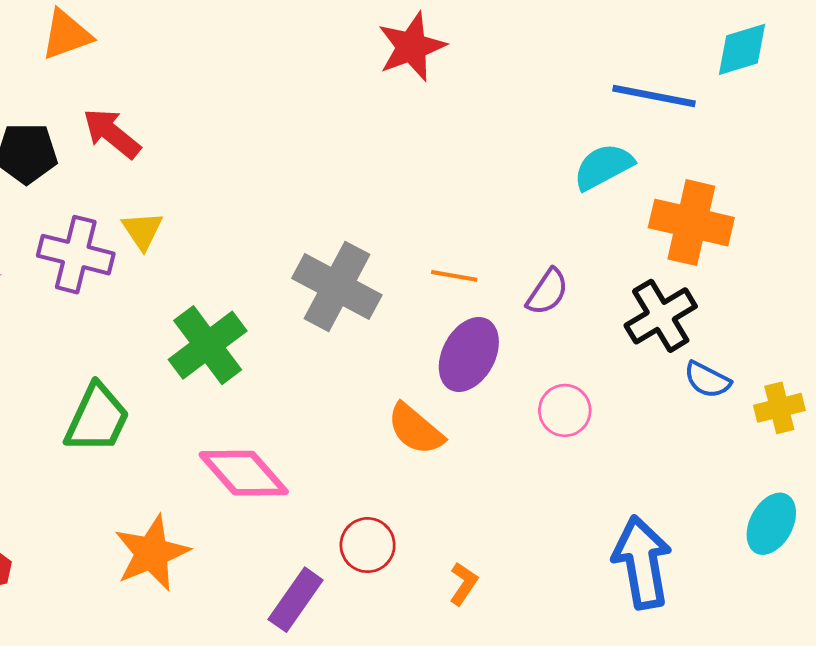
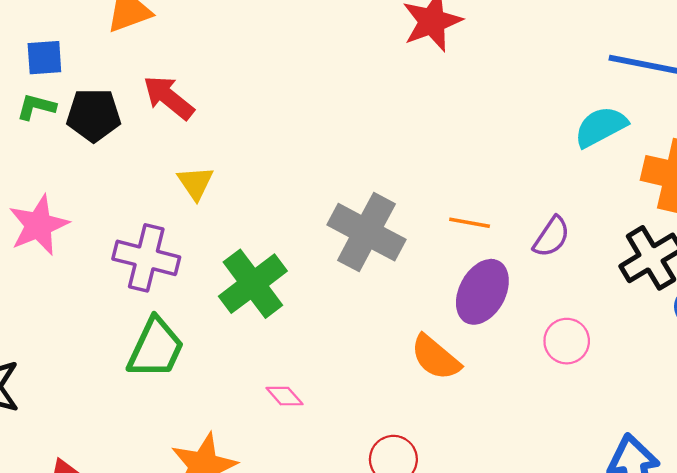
purple cross: (76, 255) -> (146, 258), moved
pink diamond: (244, 473) -> (284, 396), size x0.5

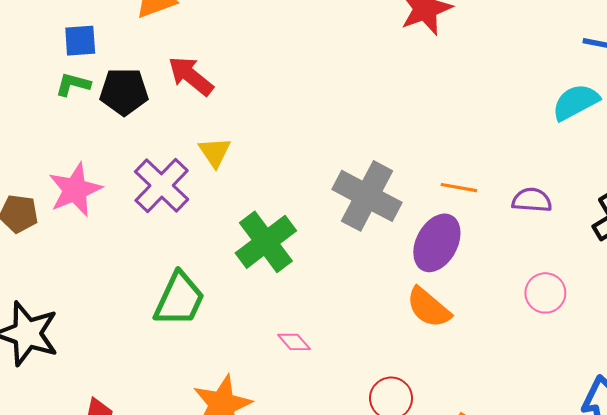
purple semicircle: (551, 237) -> (532, 200), turned -120
purple cross: (146, 258) -> (162, 186), moved, turned 30
purple ellipse: (482, 292) -> (437, 243), moved

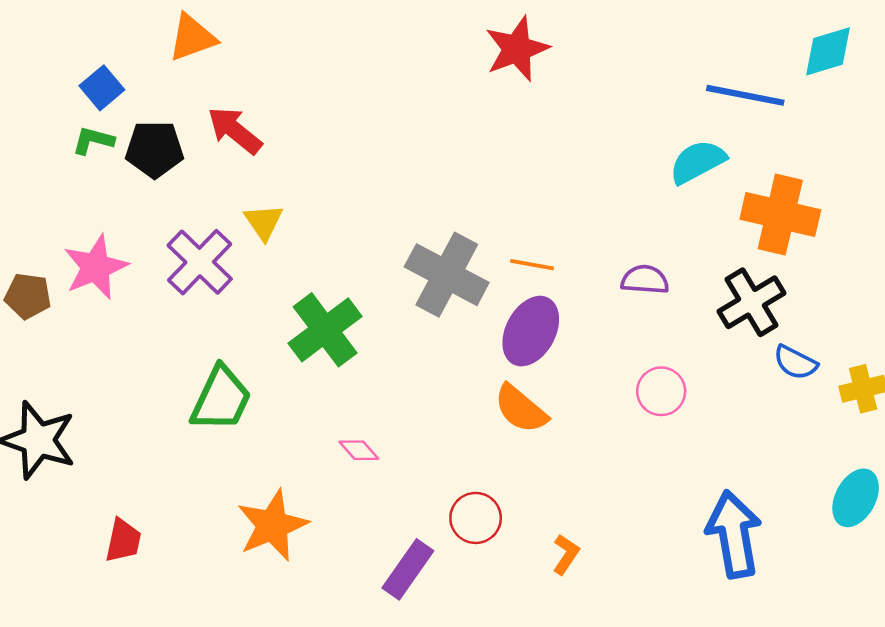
blue square: (80, 41) -> (102, 88), turned -36
orange line: (459, 188) -> (532, 265), moved

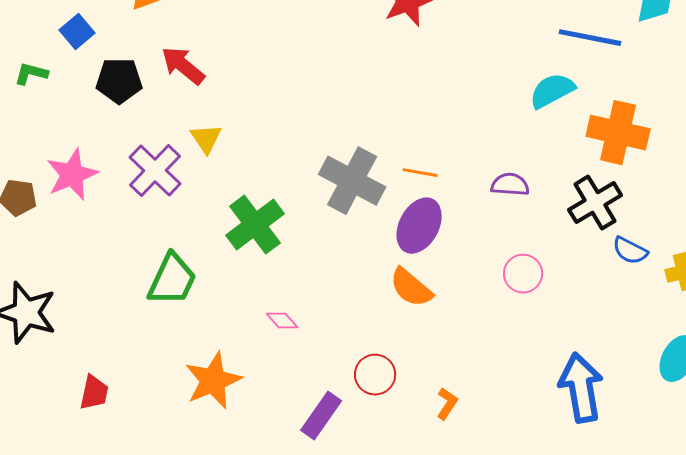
green L-shape: (93, 140) -> (31, 74), moved

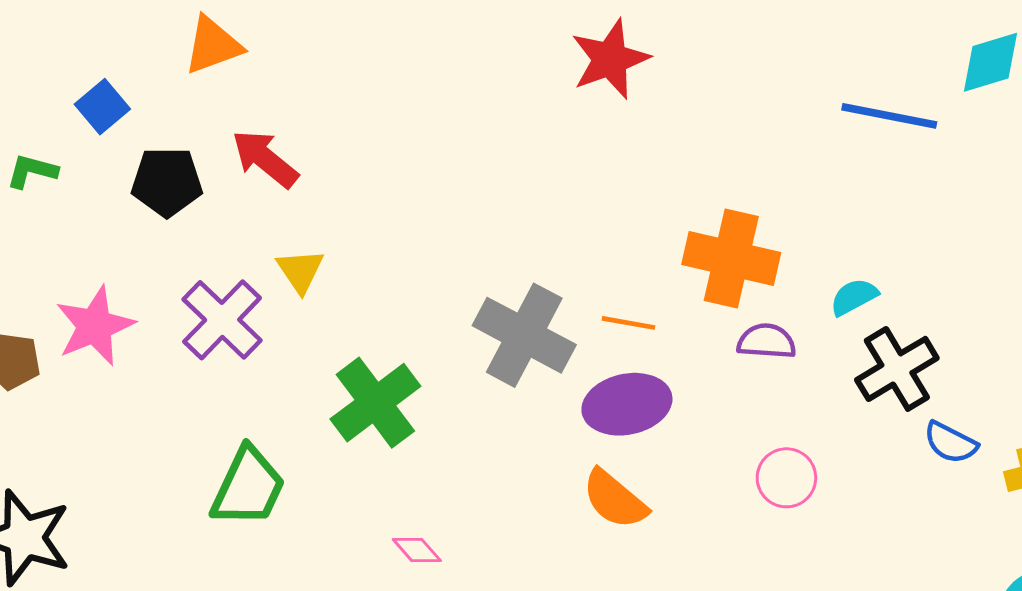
cyan semicircle: (552, 91) -> (854, 297), moved, size x0.7
orange cross: (618, 133) -> (731, 259), moved
purple ellipse: (419, 226) -> (627, 404), turned 50

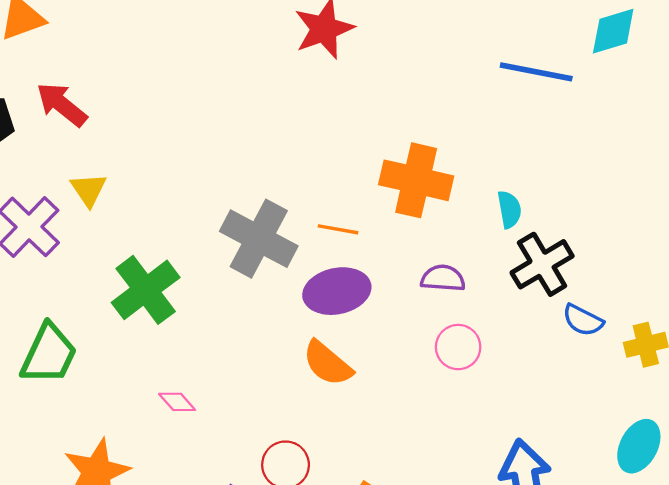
cyan semicircle: (854, 297) -> (509, 209), turned 108
purple semicircle: (767, 341) -> (443, 278), moved

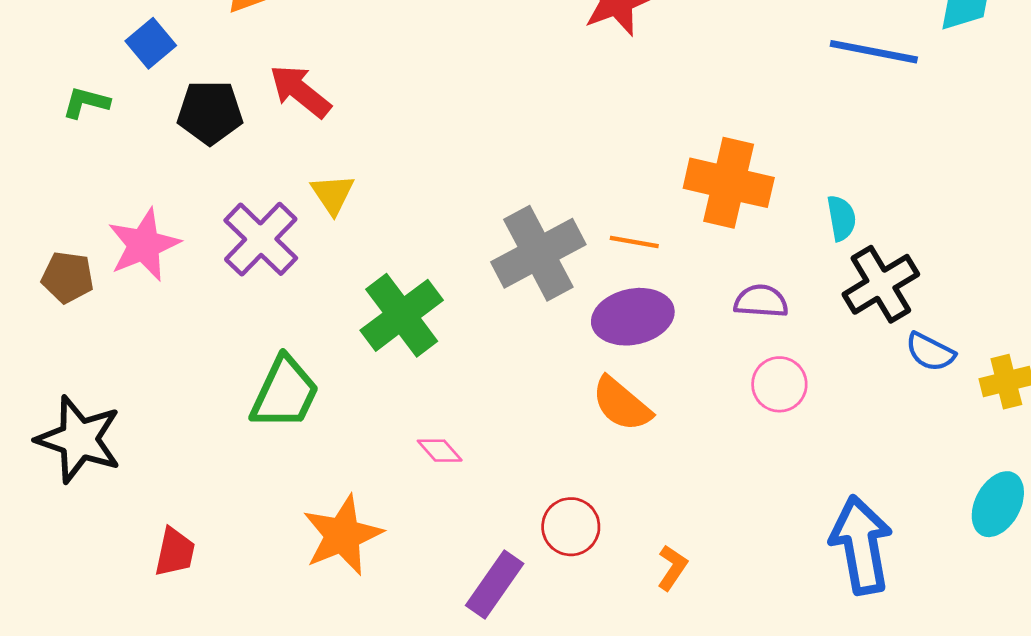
gray cross: (259, 239) -> (538, 253), turned 34

